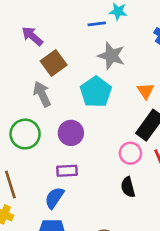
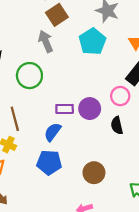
purple circle: (71, 133) -> (90, 109), moved

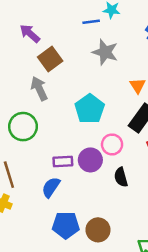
cyan pentagon: (92, 42) -> (90, 109), moved
pink circle: (120, 96) -> (112, 144), moved
blue pentagon: (49, 162) -> (66, 225), moved

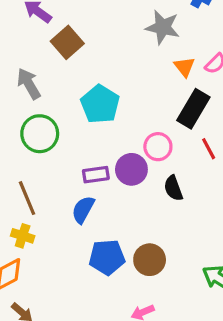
gray star: (105, 52) -> (163, 27), moved
gray arrow: (39, 89) -> (29, 84), moved
cyan pentagon: (90, 109) -> (100, 104), moved

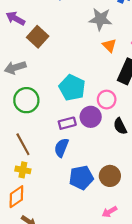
orange triangle: (184, 67) -> (109, 45), moved
gray arrow: (29, 84) -> (15, 68), turned -70
cyan pentagon: (100, 104) -> (72, 88), moved

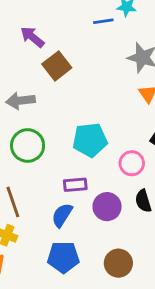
cyan pentagon: (72, 88) -> (90, 140), turned 30
purple circle: (91, 117) -> (107, 207), moved
blue pentagon: (81, 178) -> (63, 257), moved

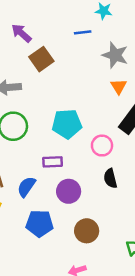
blue line: (103, 21) -> (83, 32), moved
purple circle: (107, 207) -> (69, 191), moved
blue semicircle: (62, 215) -> (26, 187), moved

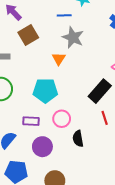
gray star: (115, 55) -> (73, 37), moved
orange triangle: (119, 86) -> (59, 59), moved
pink circle: (102, 146) -> (62, 119), moved

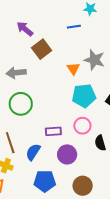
gray star: (73, 37) -> (94, 60), moved
cyan pentagon: (45, 90) -> (84, 96), moved

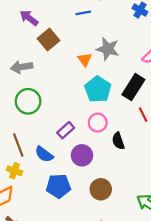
cyan pentagon: (84, 96) -> (98, 89), turned -30
purple rectangle: (53, 131) -> (66, 130), turned -35
blue semicircle: (33, 152) -> (44, 154), turned -84

